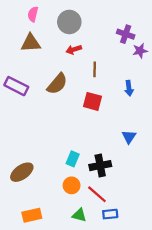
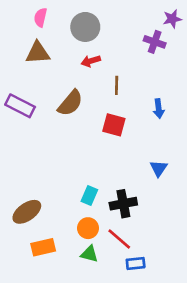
purple star: (140, 51) -> (172, 19), moved
orange rectangle: (32, 215) -> (43, 247), moved
green triangle: (79, 215) -> (89, 254), moved

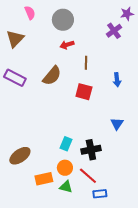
pink semicircle: (40, 17) -> (30, 13), turned 144
purple cross: (155, 42) -> (114, 31), turned 35
brown triangle: (38, 53) -> (15, 39), moved, turned -42
orange rectangle: (43, 247) -> (44, 179), moved

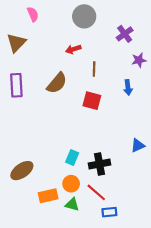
purple star: (127, 14) -> (139, 60), moved
gray circle: (63, 20) -> (84, 16), moved
purple rectangle: (15, 78) -> (16, 85), turned 60
blue triangle: (117, 124) -> (138, 145), moved, turned 32

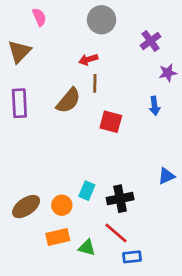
brown line: (94, 69) -> (95, 83), moved
orange circle: (71, 184) -> (62, 205), moved

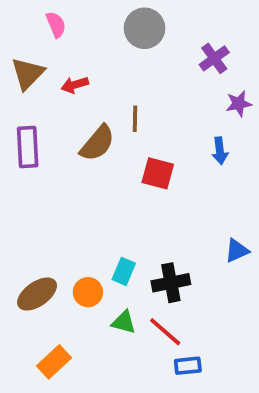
red arrow: (88, 60) -> (75, 85), moved
orange rectangle: (58, 237) -> (54, 362), moved, turned -30
green triangle: (87, 248) -> (124, 322), moved

